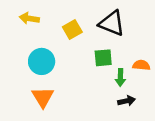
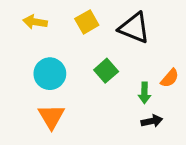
yellow square: (72, 29) -> (87, 22), moved
green square: (103, 58) -> (106, 71), moved, turned -36
orange semicircle: (141, 65) -> (170, 78), turned 126

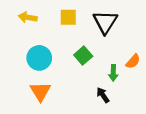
yellow square: (87, 22) -> (68, 17), turned 30
black triangle: (134, 28) -> (105, 22), turned 40
black arrow: (152, 121) -> (103, 95), moved, turned -112

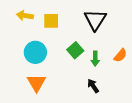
yellow square: (68, 17) -> (51, 21), moved
green arrow: (113, 73) -> (95, 59), moved

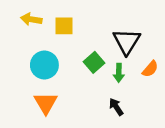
black triangle: (95, 20) -> (127, 42), moved

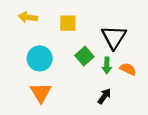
yellow square: (64, 26) -> (68, 23), moved
orange semicircle: (150, 69) -> (128, 69), moved, turned -105
black arrow: (116, 107) -> (104, 96), turned 70

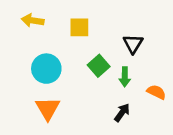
black triangle: (114, 37) -> (133, 44), size x0.7
orange semicircle: (128, 69) -> (156, 92), moved

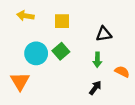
black triangle: (133, 44) -> (104, 34), turned 49
green square: (99, 66) -> (61, 51), moved
orange triangle: (48, 108) -> (20, 81), moved

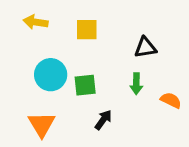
green square: (61, 51) -> (85, 85), moved, turned 35
orange triangle: (20, 81) -> (42, 124), moved
black arrow: (95, 88) -> (103, 120), moved

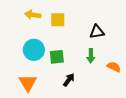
yellow arrow: (36, 22) -> (33, 15), moved

